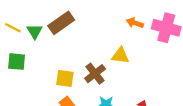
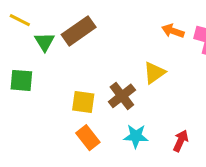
yellow line: (13, 28) -> (20, 20), moved
yellow triangle: (120, 56) -> (154, 73), turned -42

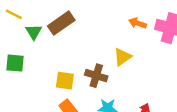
brown cross: (122, 96) -> (96, 76), turned -35

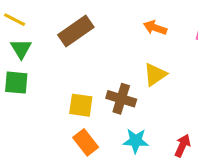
orange arrow: (137, 23) -> (155, 28), moved
green triangle: (34, 32) -> (21, 49), moved

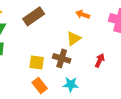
yellow triangle: (155, 75) -> (74, 38), moved
red arrow: (183, 146) -> (100, 60), moved

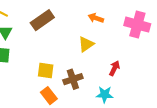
brown cross: (62, 58) -> (73, 79), moved, turned -36
cyan star: (71, 84) -> (105, 94), moved

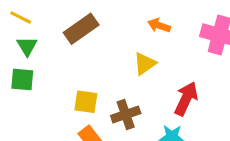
red arrow: (114, 68) -> (186, 99), size x1.5

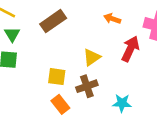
yellow triangle: (145, 64) -> (92, 57), moved
red arrow: (186, 99) -> (130, 49), moved

